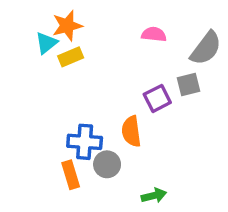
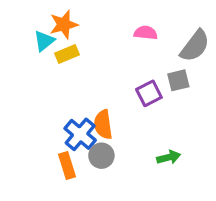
orange semicircle: (131, 131) -> (103, 125), moved
blue cross: (85, 142) -> (80, 134), turned 36
green arrow: (154, 196) -> (169, 157), moved

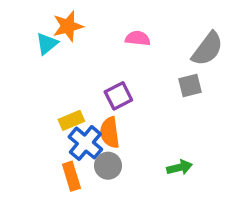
pink semicircle: (146, 33) -> (138, 38), moved
yellow rectangle: (67, 54) -> (71, 120), moved
purple square: (149, 93) -> (118, 96), moved

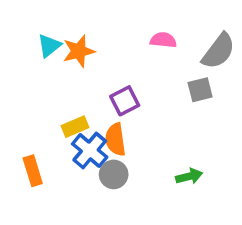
orange star: (68, 26) -> (79, 51), moved
pink semicircle: (138, 38) -> (163, 40), moved
orange rectangle: (71, 176) -> (33, 171), moved

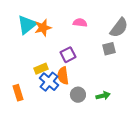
pink semicircle: (163, 40) -> (80, 23), moved
cyan triangle: (49, 46) -> (27, 25), size x1.5
gray circle: (114, 174) -> (78, 95), moved

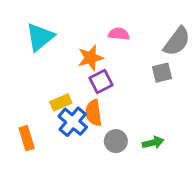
orange star: (43, 28) -> (91, 58), moved

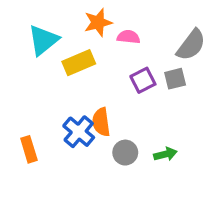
orange star: (91, 58) -> (98, 22), moved
purple square: (101, 82) -> (143, 80), moved
yellow rectangle: (61, 102) -> (79, 63), moved, size x1.4

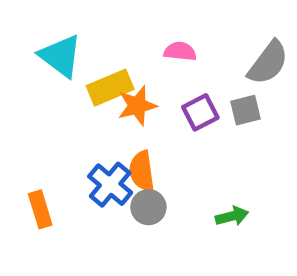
orange star: (98, 22) -> (137, 106), moved
cyan triangle: (43, 40) -> (60, 56), turned -44
gray circle: (125, 153) -> (148, 207), moved

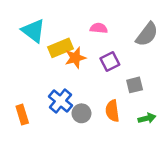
gray square: (245, 110) -> (135, 85), moved
orange semicircle: (142, 171) -> (112, 111), moved
green arrow: (232, 216) -> (147, 118), moved

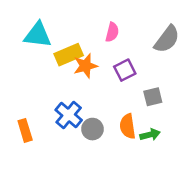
pink semicircle: (99, 28) -> (112, 32), turned 98
cyan triangle: (33, 31) -> (38, 35), turned -30
green arrow: (147, 118) -> (150, 135), moved

